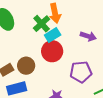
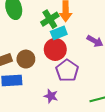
purple pentagon: (81, 72) -> (67, 71), moved, turned 30

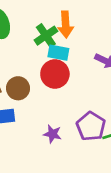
cyan rectangle: (59, 33) -> (58, 53), turned 35
purple pentagon: (67, 71) -> (91, 126), moved

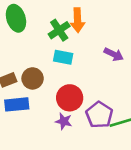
cyan rectangle: (58, 53) -> (63, 57), moved
red circle: (55, 74) -> (70, 98), moved

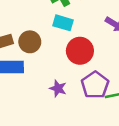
red circle: (70, 98) -> (80, 51), moved

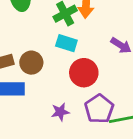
purple star: (58, 88) -> (60, 112), turned -30

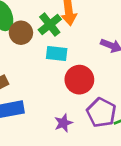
brown circle: (31, 63) -> (21, 33), moved

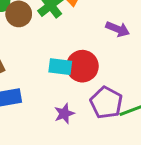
cyan rectangle: (57, 54) -> (60, 67), moved

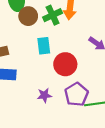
cyan rectangle: (60, 67) -> (44, 46), moved, turned 63

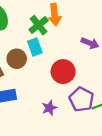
brown circle: (28, 16) -> (17, 59), moved
cyan rectangle: (44, 46) -> (35, 47), moved

